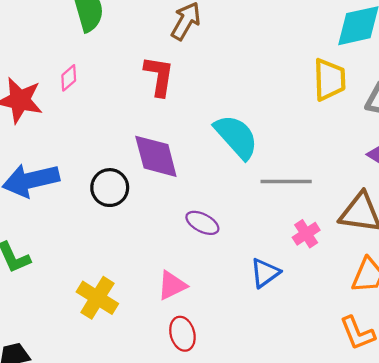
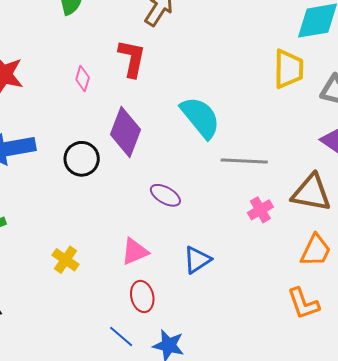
pink diamond: (69, 78) -> (83, 78), moved, turned -35
purple diamond: (156, 156) -> (125, 132), turned 33
blue triangle: (265, 273) -> (197, 260), moved
yellow cross: (97, 298) -> (66, 260), size x0.7

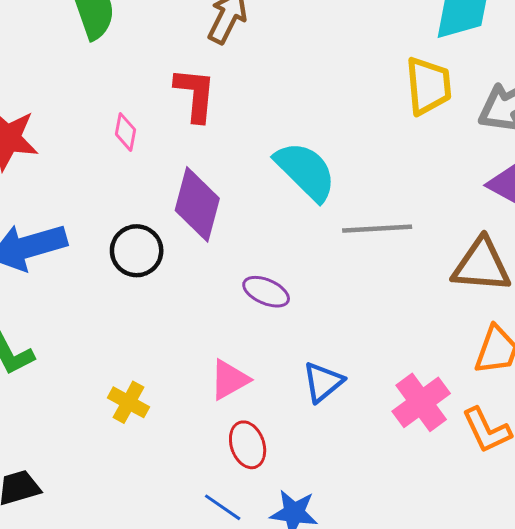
pink cross: (260, 210) -> (421, 402), moved, size x1.5

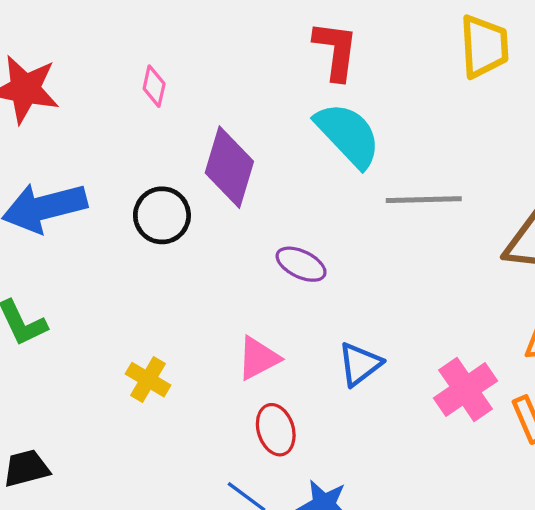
red L-shape: (195, 94) -> (336, 51), moved

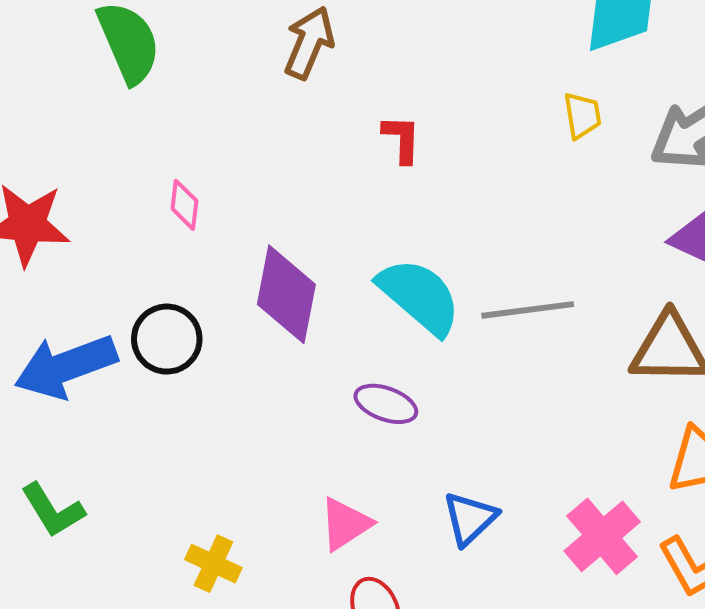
yellow trapezoid: (484, 46) -> (582, 115), size x0.6
red L-shape: (336, 51) -> (402, 139), size x0.7
cyan semicircle: (348, 135) -> (419, 296), moved
black circle: (162, 215) -> (167, 339), moved

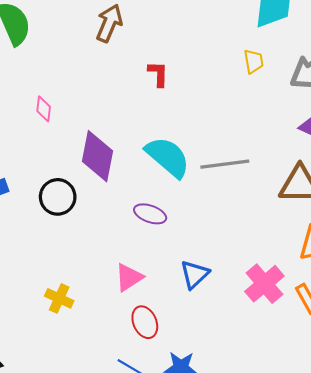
black circle: (167, 339) -> (58, 197), moved

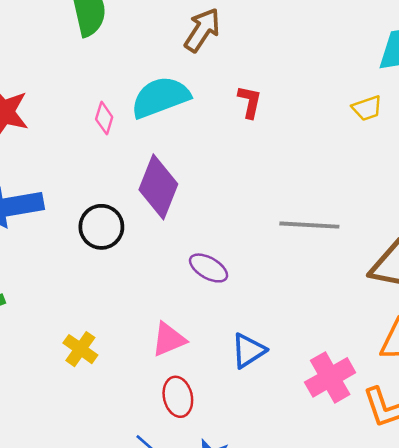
yellow trapezoid: (254, 61) -> (367, 108), turned 70
cyan semicircle: (168, 157) -> (160, 97), moved, turned -72

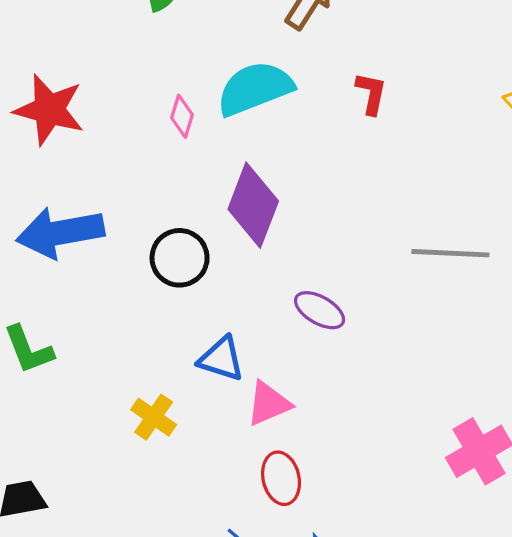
blue triangle: (248, 351) -> (221, 359), moved, turned 51

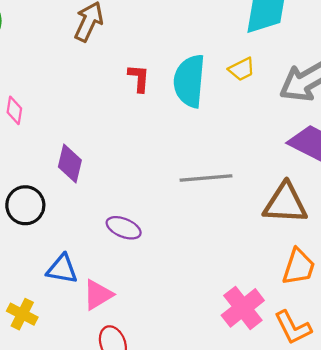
cyan semicircle: (255, 88) -> (189, 81), moved, turned -56
purple diamond: (253, 205) -> (70, 163), size x0.7

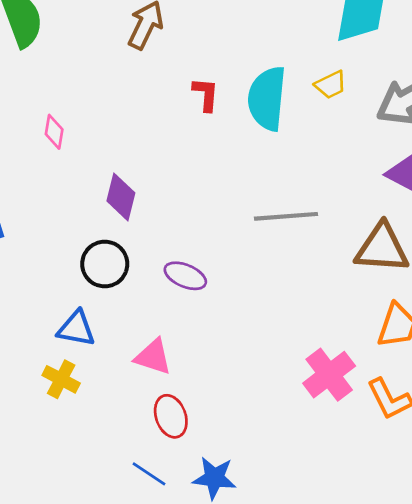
black circle: (25, 205) -> (105, 264), moved
blue triangle: (62, 269) -> (76, 329), moved
pink triangle: (98, 295) -> (153, 357), turned 48

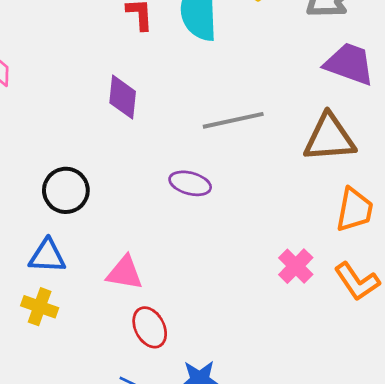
purple diamond: (121, 197) -> (123, 97), moved
purple ellipse: (185, 276) -> (190, 183), moved
pink cross: (329, 375) -> (296, 266), size x0.7

